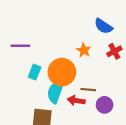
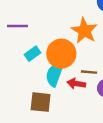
orange star: (84, 50) -> (84, 31), size x1.6
cyan rectangle: (35, 72) -> (33, 54), turned 32

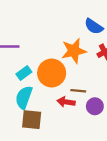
orange star: (84, 31) -> (74, 51), turned 30
cyan semicircle: (54, 74) -> (24, 97), moved

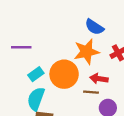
blue semicircle: (94, 26) -> (94, 27), moved
red arrow: (66, 102) -> (99, 79), moved

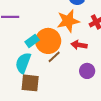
cyan rectangle: (36, 74) -> (32, 41), moved
brown line: (91, 92) -> (54, 57), moved, turned -48

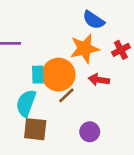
cyan rectangle: (32, 41) -> (38, 75), turned -56
purple circle: (87, 71) -> (90, 132), moved

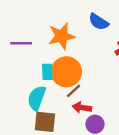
orange star: (85, 49) -> (62, 36), moved
red arrow: (99, 80) -> (82, 108), moved

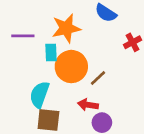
cyan rectangle: (47, 72) -> (51, 53), moved
brown line: (74, 91) -> (98, 78), moved

